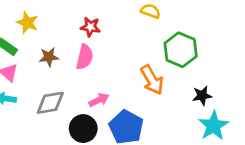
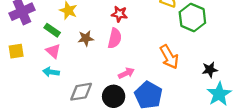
green hexagon: (181, 50) -> (192, 17), moved
gray diamond: (50, 103) -> (81, 92), moved

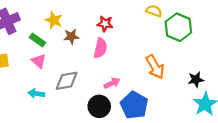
brown star: (86, 38) -> (71, 37), moved
cyan arrow: (51, 72) -> (36, 94), moved
gray diamond: (81, 92) -> (67, 81), moved

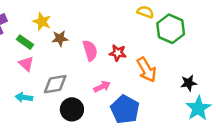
red star: (105, 24) -> (118, 53), moved
pink semicircle: (100, 48) -> (90, 50), turned -30
black circle: (99, 106) -> (72, 109), moved

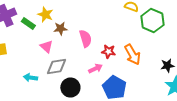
green rectangle: (25, 42) -> (28, 24), moved
red star: (118, 53) -> (108, 52), moved
pink triangle: (26, 64) -> (46, 46), moved

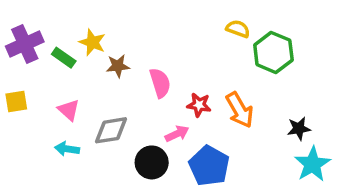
pink triangle: (46, 46) -> (69, 110), moved
black circle: (70, 88) -> (152, 162), moved

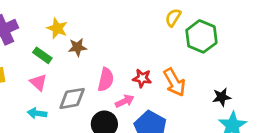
yellow semicircle: (238, 29) -> (173, 18), turned -78
green rectangle: (64, 58) -> (42, 55), moved
pink semicircle: (160, 83) -> (106, 80), moved, turned 30

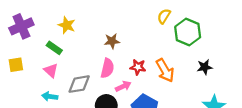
brown star: (77, 47) -> (112, 41), moved
black star: (222, 97) -> (205, 67), moved

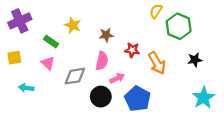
yellow star: (67, 25) -> (73, 25), moved
red star: (138, 67) -> (132, 50), moved
cyan arrow: (50, 96) -> (26, 88), moved

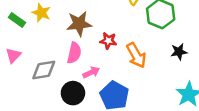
brown star: (106, 35) -> (79, 24), size x1.5
green rectangle: (51, 41) -> (17, 20), moved
pink triangle: (48, 63) -> (13, 55), turned 32

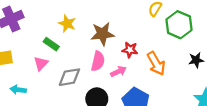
green rectangle: (17, 20) -> (51, 44), moved
pink arrow: (91, 72) -> (118, 71), moved

